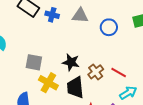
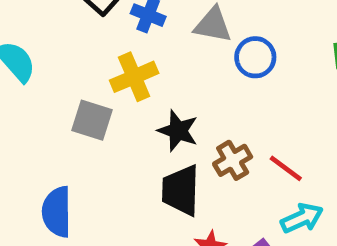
blue circle: (109, 27) -> (255, 57), moved
yellow cross: (48, 83) -> (134, 77), moved, turned 30

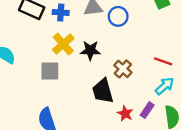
black star: (178, 131) -> (90, 50), moved
red line: (286, 168) -> (163, 61), moved

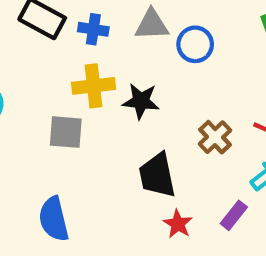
yellow cross: (63, 44) -> (94, 86), turned 30
brown cross: (123, 69) -> (215, 137), moved
red star: (125, 114) -> (178, 224), moved

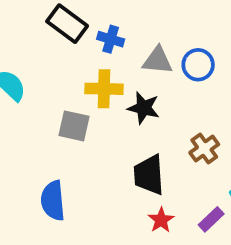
gray triangle: (152, 25) -> (158, 60), moved

